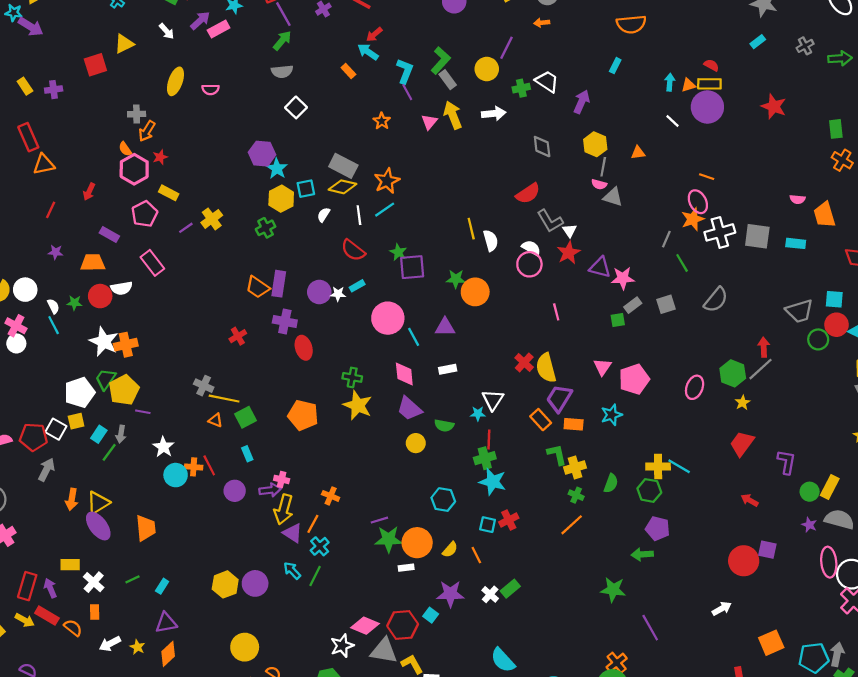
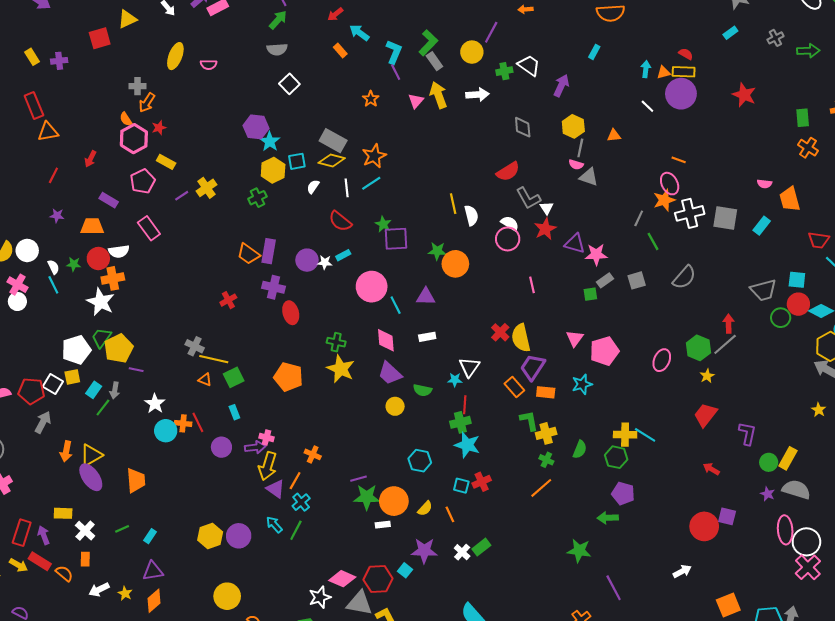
red arrow: (374, 34) -> (335, 14), moved
cyan rectangle: (796, 243) -> (762, 226), turned -60
orange cross: (126, 345) -> (113, 278), moved

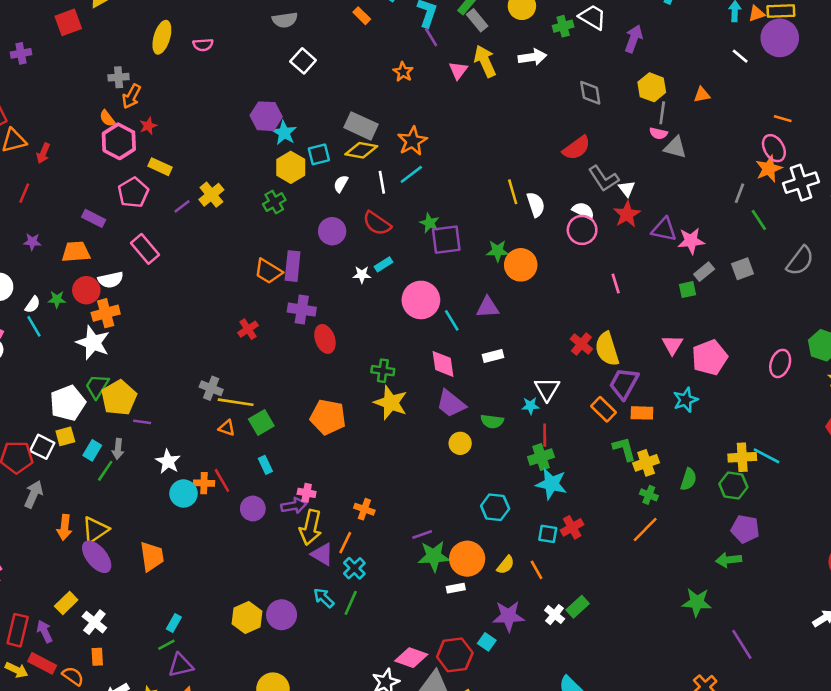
red arrow: (90, 159) -> (43, 153), moved
purple circle: (307, 260) -> (332, 231), moved
white semicircle: (53, 267) -> (33, 305), turned 64
yellow rectangle: (63, 513) -> (66, 603), turned -42
green line: (122, 529) -> (166, 645), moved

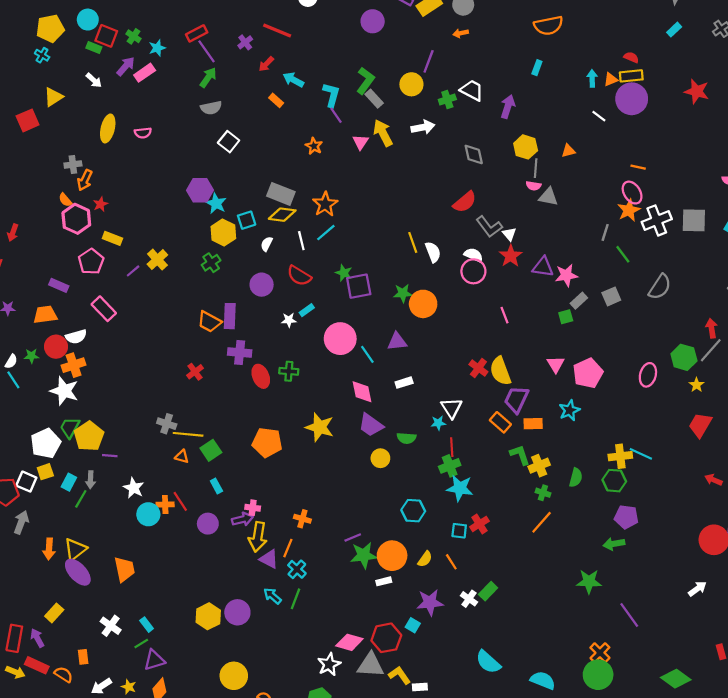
green cross: (383, 371) -> (289, 371), moved
white cross: (94, 622) -> (111, 626), moved
cyan rectangle: (174, 623) -> (147, 625), turned -64

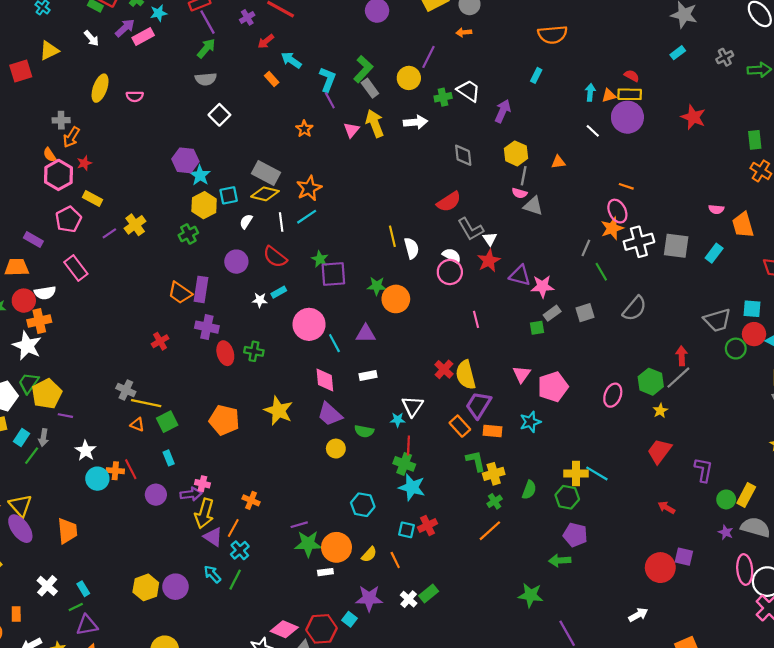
green cross: (450, 466) -> (404, 464), turned 36
green cross: (543, 493) -> (495, 501), turned 32
yellow triangle: (75, 549) -> (20, 506), turned -40

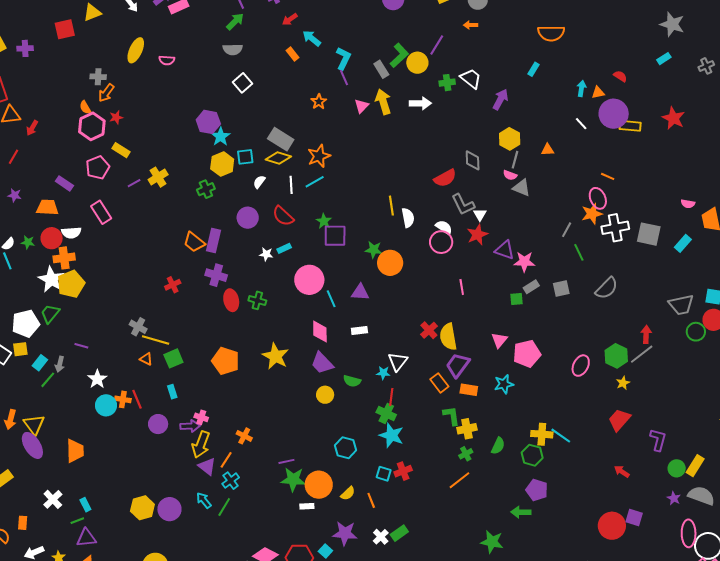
green L-shape: (363, 69) -> (399, 55), moved
yellow rectangle: (630, 94) -> (630, 126), moved
gray diamond: (463, 155) -> (473, 160), moved
yellow pentagon: (47, 394) -> (71, 284), moved

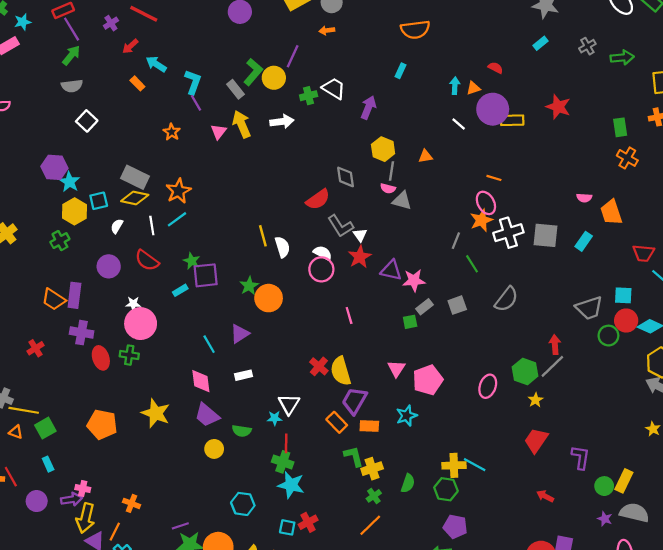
cyan rectangle: (284, 248) -> (180, 290), moved
green star: (374, 250) -> (249, 286), turned -30
pink circle: (309, 280) -> (141, 324), moved
purple triangle: (360, 292) -> (240, 334), turned -30

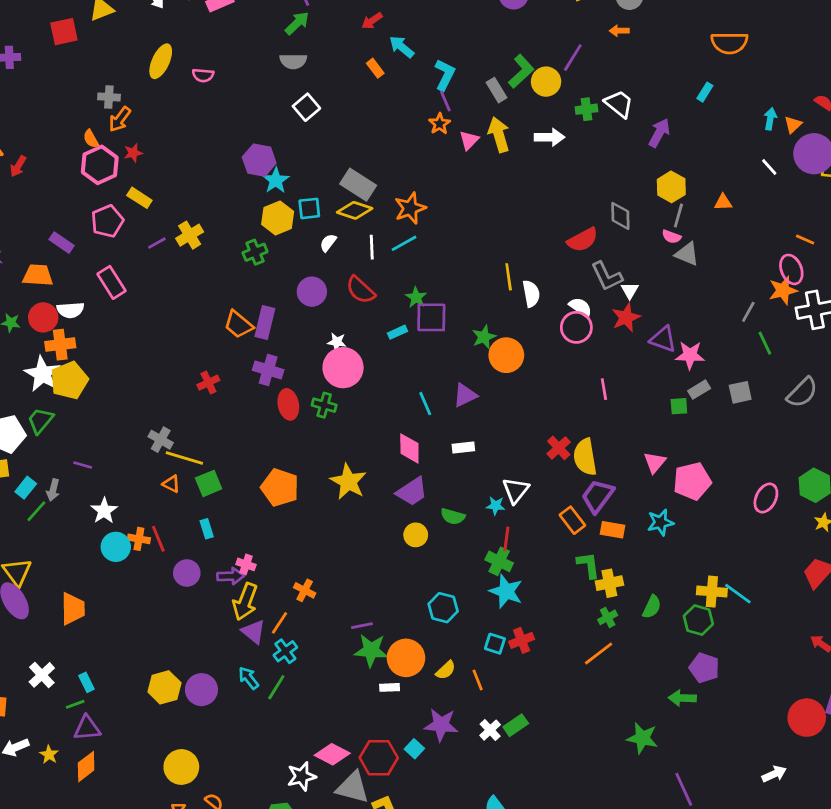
orange triangle: (473, 88) -> (793, 125), turned -32
orange star: (172, 132) -> (440, 124), moved
purple trapezoid: (207, 415) -> (412, 492), turned -80

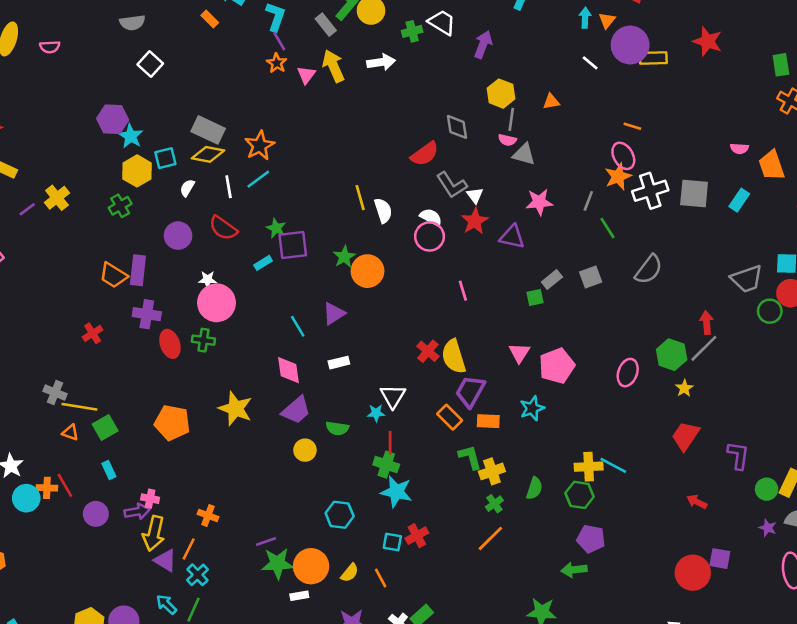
pink star: (690, 355) -> (539, 202), moved

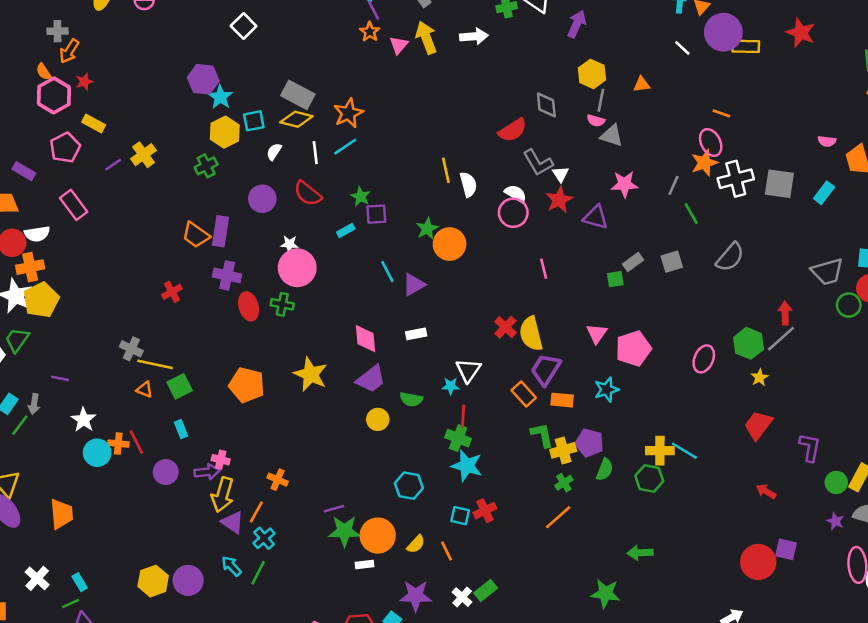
purple square: (293, 245) -> (376, 214), size x0.7
cyan line: (298, 326) -> (387, 272), moved
purple pentagon: (591, 539) -> (589, 443), moved

